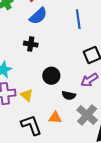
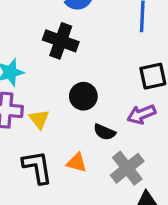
black cross: (31, 44) -> (61, 41), size x1.5

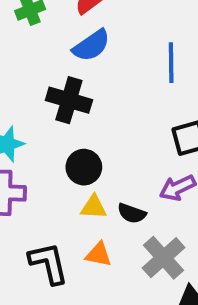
black circle: (83, 96) -> (84, 167), moved
yellow triangle: (39, 119) -> (94, 207), moved, turned -45

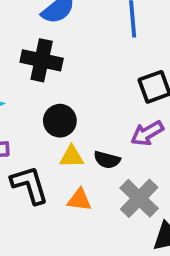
black L-shape: (49, 263) -> (30, 185), moved

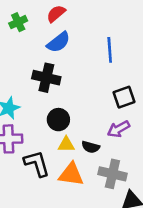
gray cross: (139, 198) -> (112, 174), turned -32
orange triangle: (79, 200) -> (71, 174), size x1.5

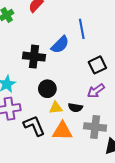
blue semicircle: (58, 42) -> (60, 45), moved

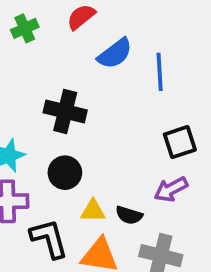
blue semicircle: (60, 45) -> (115, 54), moved
black circle: (47, 89) -> (65, 173), moved

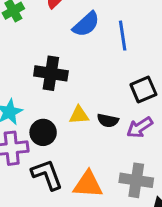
black circle: (65, 173) -> (43, 132), moved
yellow triangle: (93, 211) -> (79, 115), moved
black semicircle: (129, 215) -> (108, 120), moved

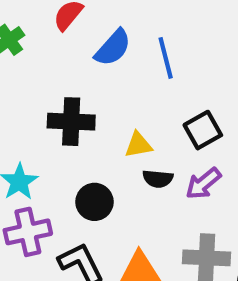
yellow triangle: (79, 115) -> (138, 145), moved
black circle: (43, 132) -> (94, 202), moved

